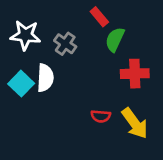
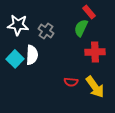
red rectangle: (99, 17) -> (89, 12), moved

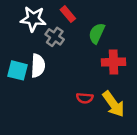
red rectangle: (89, 12) -> (68, 14), moved
white star: (18, 25) -> (33, 19), moved
cyan square: (15, 59) -> (18, 70), turned -30

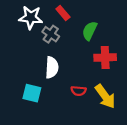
white semicircle: (38, 66) -> (52, 67), moved
cyan square: (18, 70) -> (32, 93), moved

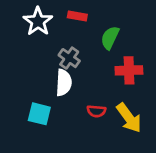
red rectangle: (63, 13) -> (77, 16), turned -40
white star: (31, 17) -> (38, 21), turned 30
gray cross: (51, 34) -> (69, 58), moved

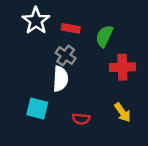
red rectangle: (77, 16) -> (71, 28), moved
red semicircle: (96, 111) -> (81, 119), moved
yellow arrow: (129, 118) -> (122, 112), size x0.7

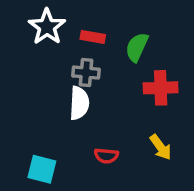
gray cross: (66, 56) -> (86, 73), turned -30
cyan square: (37, 108) -> (42, 169), moved

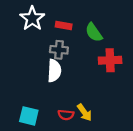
green semicircle: (137, 47) -> (94, 32), turned -60
yellow arrow: (161, 147) -> (84, 112), moved
red semicircle: (106, 156) -> (66, 115), moved

